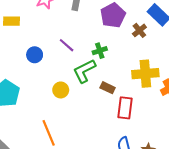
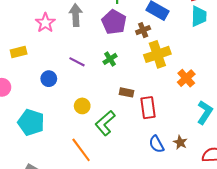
brown cross: (139, 30) -> (143, 30), turned 32
green L-shape: (84, 71) -> (105, 123), moved
yellow cross: (145, 74) -> (157, 54), moved

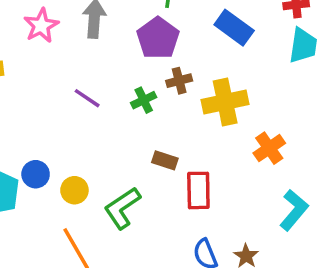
brown cross: (143, 30) -> (179, 81), moved
blue circle: (49, 79) -> (36, 174), moved
yellow circle: (82, 106) -> (74, 190), moved

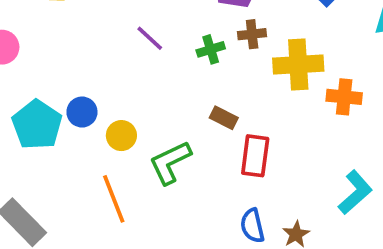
orange cross: (269, 148) -> (344, 97), moved, turned 32

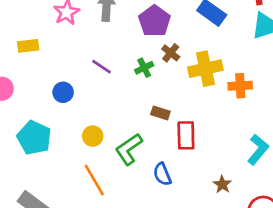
brown cross: (252, 34) -> (171, 53), turned -36
blue circle: (82, 112) -> (63, 92), moved
blue semicircle: (252, 226) -> (162, 174), moved

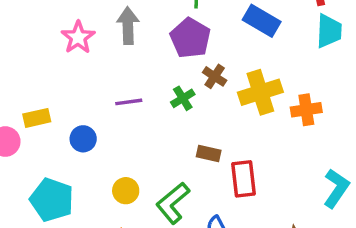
yellow rectangle: (28, 46) -> (37, 118), moved
purple line: (102, 67) -> (129, 102), turned -36

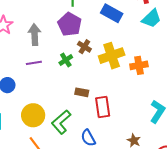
gray arrow: (128, 26) -> (35, 35), moved
cyan trapezoid: (329, 31) -> (152, 19), turned 45
yellow circle: (126, 191) -> (33, 115), size x1.5

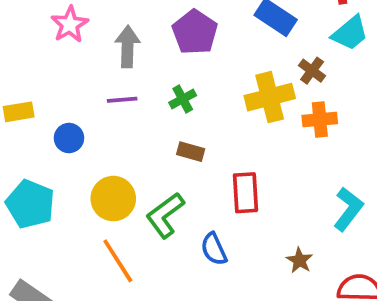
brown cross: (84, 47) -> (312, 71), moved
brown rectangle: (82, 92) -> (191, 152), moved

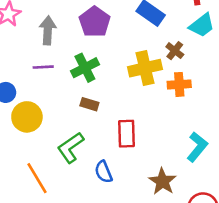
green cross: (183, 99) -> (85, 68), size x1.5
yellow circle: (113, 199) -> (27, 117), moved
brown star: (299, 260) -> (162, 181), size x1.5

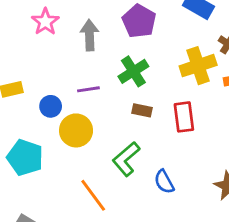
purple line: (43, 67) -> (88, 89), moved
red rectangle: (126, 134) -> (184, 117), moved

